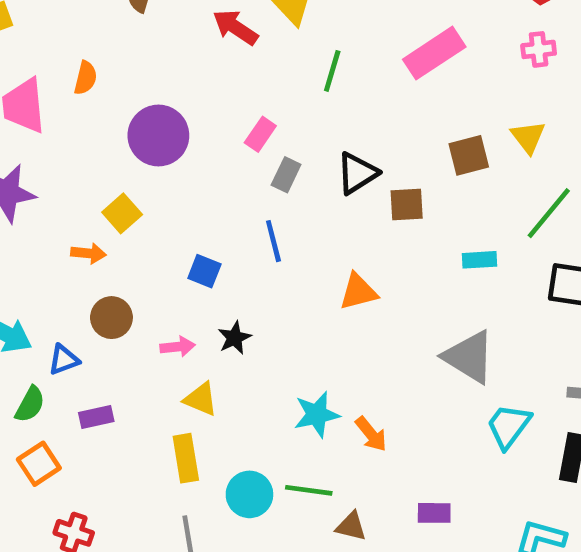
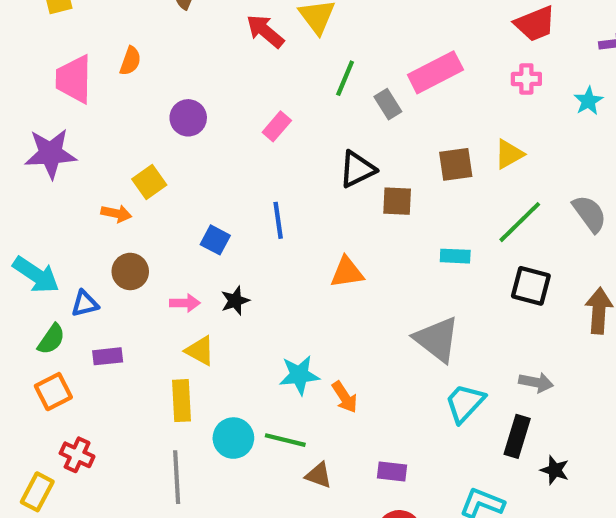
purple circle: (158, 136) -> (188, 118), size x0.7
yellow triangle: (528, 137) -> (509, 154), turned 32
gray rectangle: (286, 175) -> (388, 104), moved, turned -64

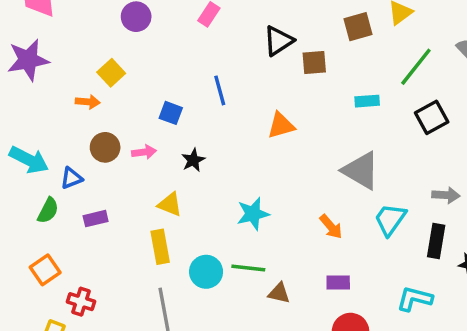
black square: (531, 286) -> (432, 117), turned -36
pink arrow: (185, 303) -> (144, 152), moved
orange square: (53, 392) -> (45, 270), moved
orange arrow: (345, 397) -> (331, 227), moved

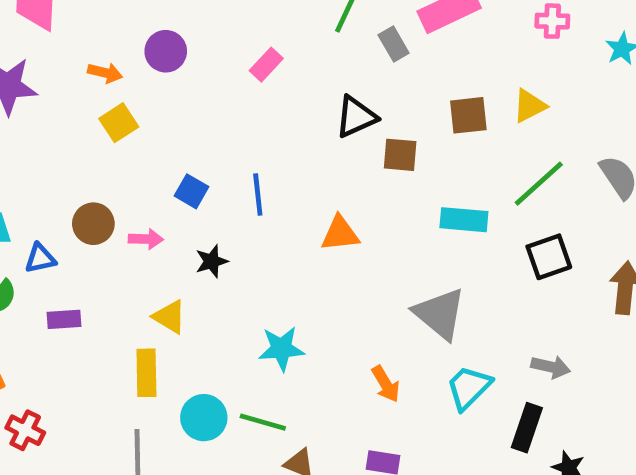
blue line: (220, 90) -> (258, 195), moved
cyan rectangle: (367, 101) -> (464, 220), size x1.4
orange arrow: (88, 102) -> (105, 73), moved

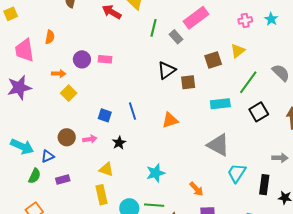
pink cross: (552, 21) -> (245, 20), moved
pink rectangle: (266, 65) -> (105, 59), moved, turned 64
gray arrow: (551, 367) -> (280, 158), moved
orange arrow: (386, 384) -> (196, 189), moved

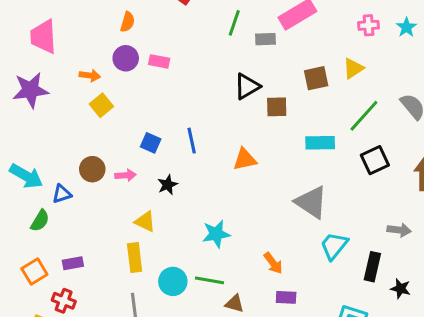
orange semicircle: (50, 37) -> (128, 22), moved
gray rectangle: (176, 37) -> (266, 39), turned -56
purple rectangle: (63, 180) -> (73, 263), moved

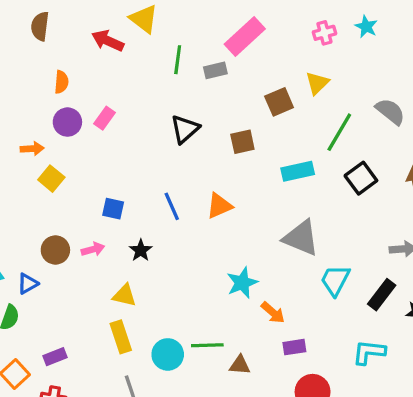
pink rectangle: (159, 61) -> (105, 118), turned -54
black triangle: (247, 86) -> (185, 129), moved
blue line: (192, 141) -> (172, 206), moved
cyan star: (216, 234) -> (242, 283), moved
black rectangle: (372, 267) -> (382, 295), turned 36

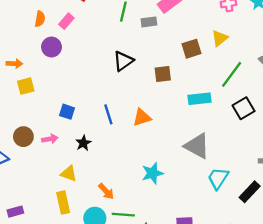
pink rectangle: (105, 118) -> (66, 21), moved
purple circle: (67, 122) -> (51, 47), moved
yellow square: (51, 179) -> (26, 86), turned 30
orange arrow: (273, 313) -> (106, 191), moved

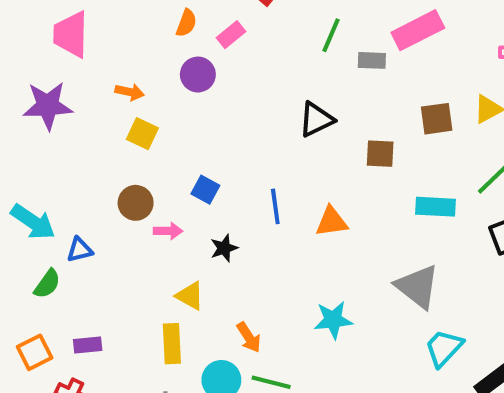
yellow square: (26, 86) -> (142, 134), turned 30
brown circle: (23, 137) -> (136, 203), moved

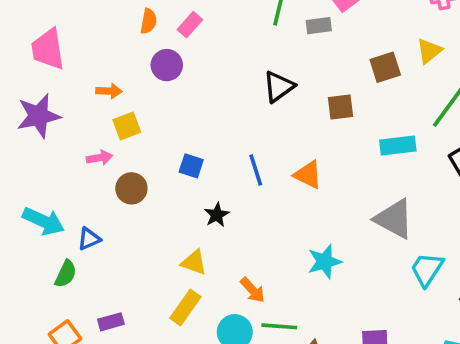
yellow square: (142, 134) -> (127, 126), turned -36
orange triangle: (332, 222) -> (308, 175), turned 44
pink arrow: (168, 231) -> (100, 158), moved
yellow rectangle: (172, 344) -> (185, 308), turned 48

